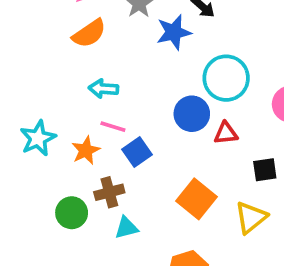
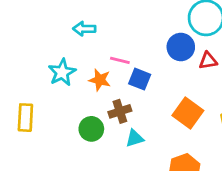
cyan arrow: (104, 89) -> (84, 29), moved
orange star: (86, 150) -> (100, 80), turned -30
blue square: (137, 152) -> (140, 79), turned -30

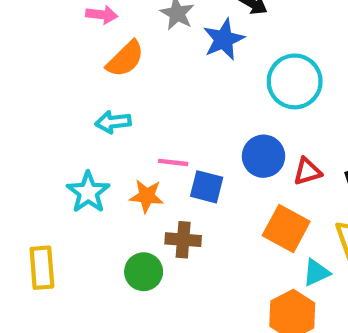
blue circle: (181, 47) -> (264, 156), moved
red triangle: (208, 61) -> (307, 171), moved
brown cross: (120, 111) -> (183, 240), turned 30
cyan triangle: (135, 138) -> (316, 272), moved

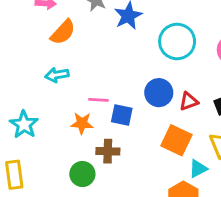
cyan star: (88, 192) -> (24, 124), moved

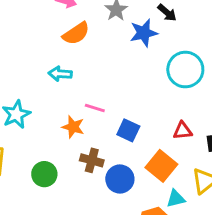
blue circle: (159, 93) -> (120, 179), moved
blue square: (122, 115) -> (128, 130), moved
green circle: (82, 174) -> (44, 174), moved

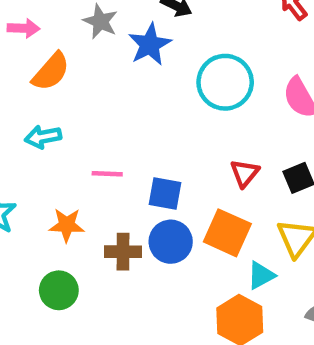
orange star: (73, 127) -> (67, 225), moved
red triangle: (183, 131) -> (245, 173), turned -30
blue circle: (120, 179) -> (171, 242), moved

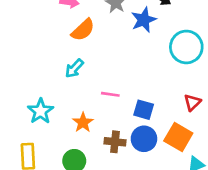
cyan arrow: (43, 137) -> (74, 68), turned -42
orange star: (67, 225) -> (83, 122), turned 30

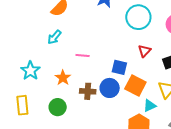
red triangle: (192, 102) -> (144, 51), moved
blue square: (144, 110) -> (119, 67), moved

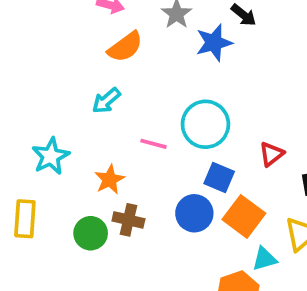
cyan circle: (138, 17) -> (205, 124), moved
brown cross: (88, 91) -> (128, 220), moved

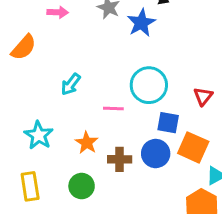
orange semicircle: (125, 47) -> (24, 47), moved
brown cross: (128, 220) -> (120, 159), moved

